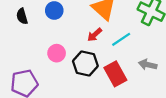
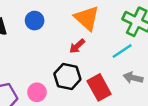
cyan line: (121, 39) -> (122, 51), moved
pink circle: (57, 53) -> (37, 92), moved

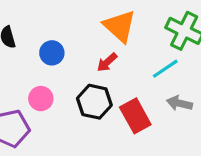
blue circle: (35, 21) -> (52, 53), moved
pink circle: (37, 92) -> (41, 99), moved

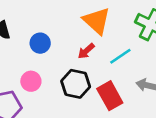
cyan line: (165, 69) -> (120, 56), moved

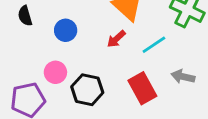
black hexagon: (76, 84) -> (87, 90), moved

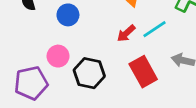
red arrow: (116, 39) -> (126, 33), moved

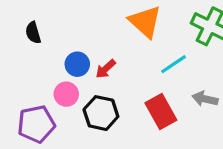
blue circle: (68, 15) -> (77, 64), moved
red arrow: (126, 33) -> (106, 69), moved

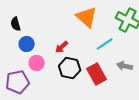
blue circle: (77, 64) -> (27, 44), moved
black hexagon: (101, 113) -> (70, 68), moved

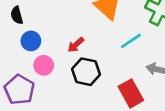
red rectangle: (97, 74) -> (131, 93), moved
purple pentagon: (18, 82) -> (19, 90), turned -30

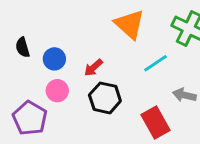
black semicircle: (17, 15) -> (23, 47), moved
blue circle: (31, 41) -> (54, 59), moved

